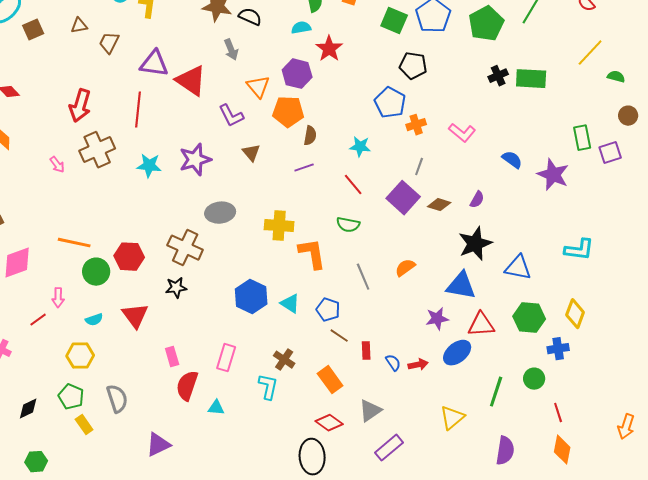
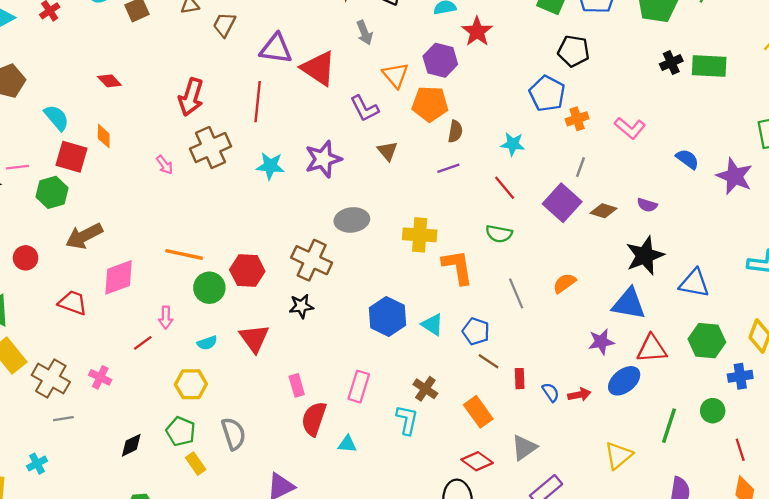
purple semicircle: (477, 200) -> (647, 205), turned 78

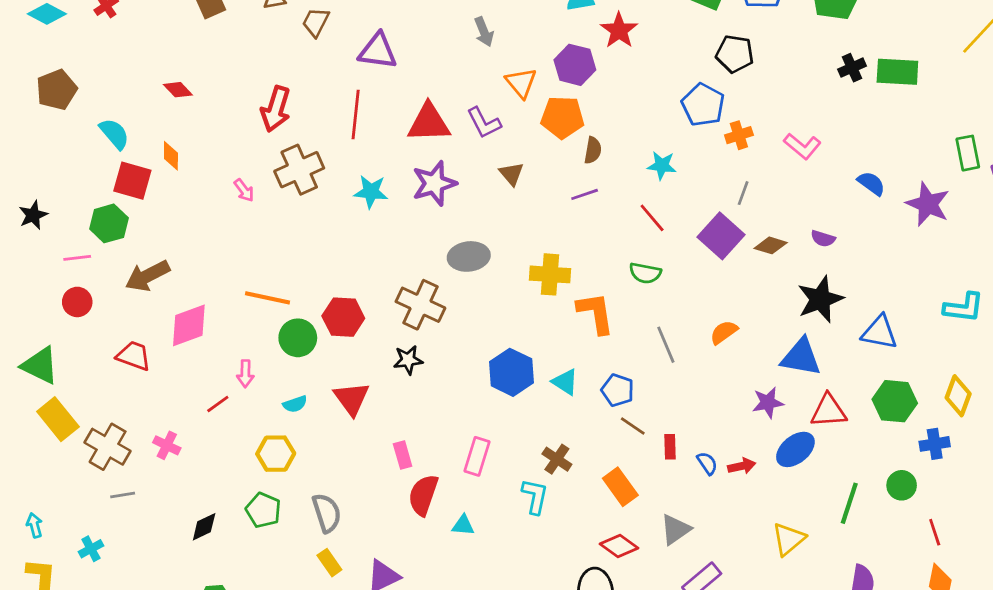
red triangle: (319, 68) -> (429, 123), moved, turned -36
pink line: (17, 167) -> (77, 258), moved
yellow rectangle: (196, 464) -> (329, 563), moved

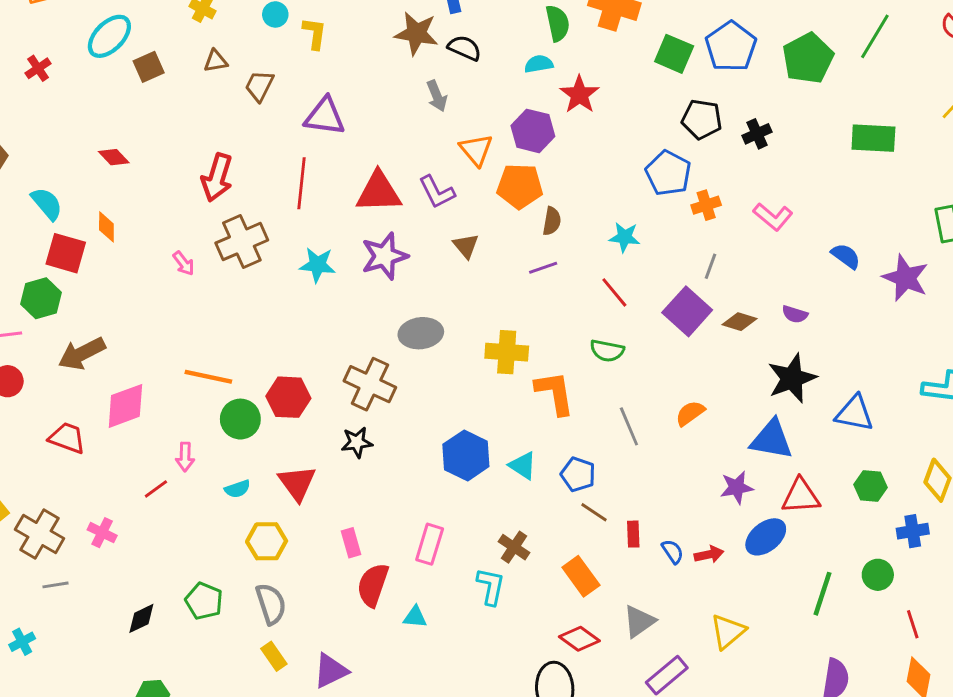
black cross: (852, 68) -> (757, 134), moved
green hexagon: (895, 401) -> (871, 486), size x0.7
yellow hexagon: (276, 454) -> (267, 541), moved
yellow triangle: (789, 539) -> (728, 632), moved

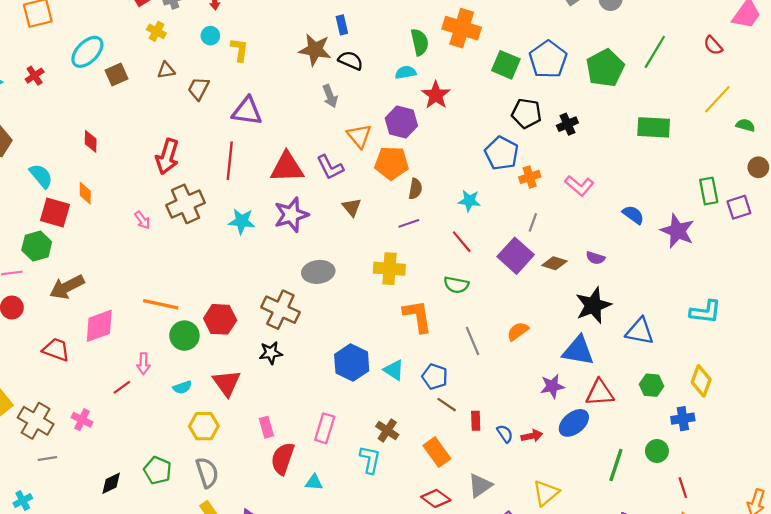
red diamond: (114, 157) -> (91, 141), turned 45
yellow cross: (507, 352) -> (389, 269), moved

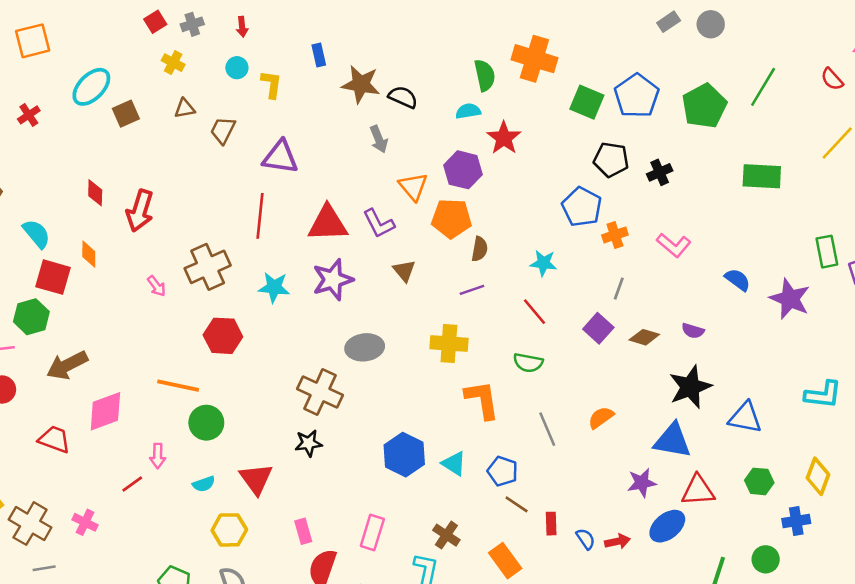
blue rectangle: (342, 25) -> (319, 55), moved
red arrow: (167, 156) -> (140, 211), moved
purple square: (516, 256) -> (598, 328), size x0.7
red hexagon: (220, 319) -> (223, 336), moved

